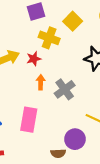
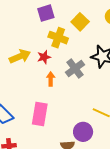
gray cross: (65, 89) -> (75, 69), moved

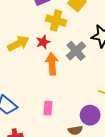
orange arrow: (51, 79) -> (52, 64), size x1.5
pink rectangle: (40, 114) -> (48, 108), moved, size x0.6

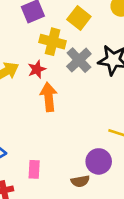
gray cross: (76, 51) -> (79, 60), moved
pink rectangle: (48, 108) -> (34, 169), moved

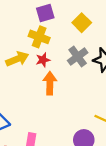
yellow cross: (53, 42) -> (39, 37), moved

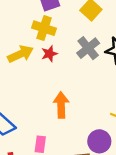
orange arrow: (50, 83) -> (61, 105), moved

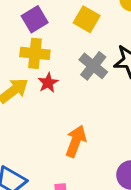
orange arrow: (61, 105) -> (76, 141), turned 35

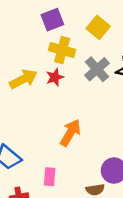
yellow cross: (35, 53) -> (62, 50), moved

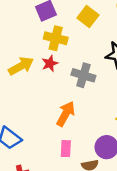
gray cross: (97, 69) -> (83, 75), moved, turned -30
pink rectangle: (50, 177) -> (66, 149), moved

